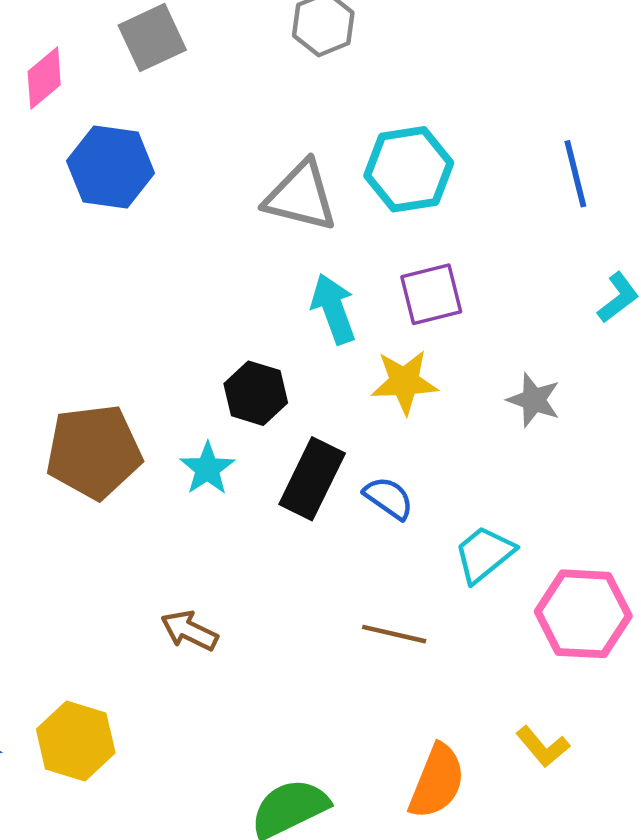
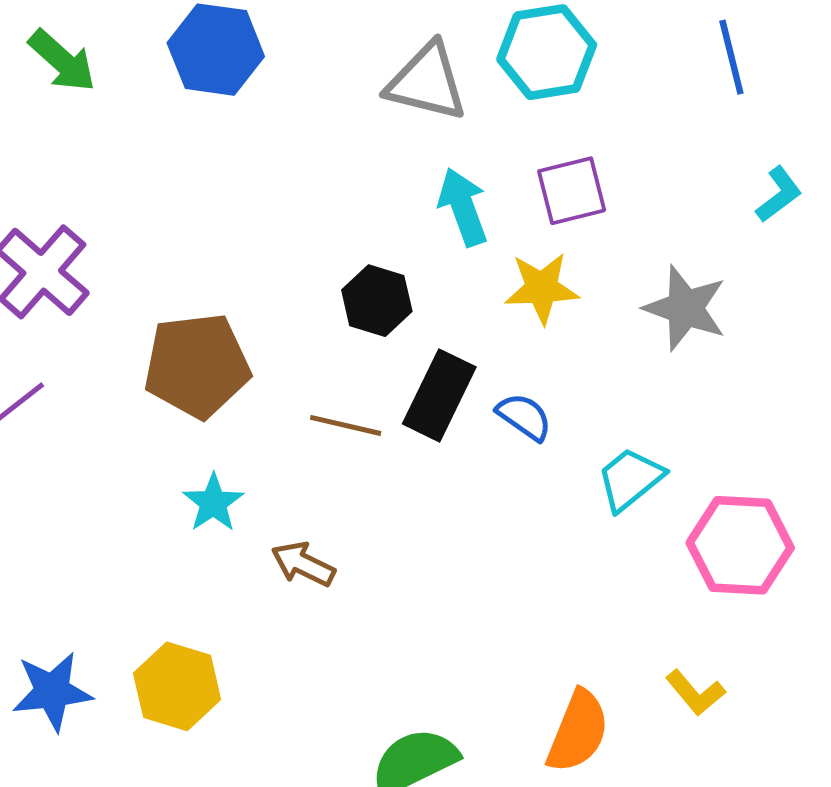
gray star: (534, 400) -> (685, 308), size x1.4
cyan star: (207, 469) -> (213, 503), moved
brown line: (394, 634) -> (346, 425), moved

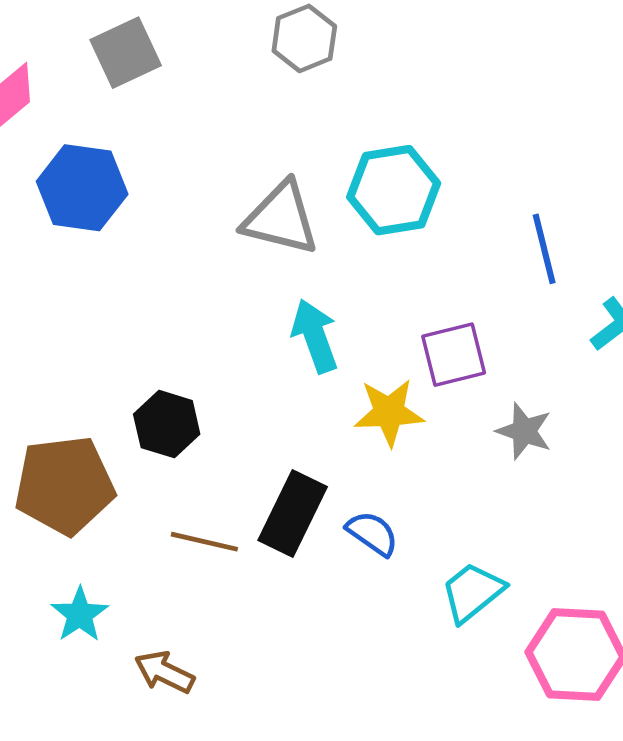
blue line: (731, 57) -> (544, 249), moved
purple square: (572, 191) -> (454, 355), moved
black hexagon: (377, 301) -> (167, 424), moved
gray star: (685, 308) -> (524, 431), size x0.7

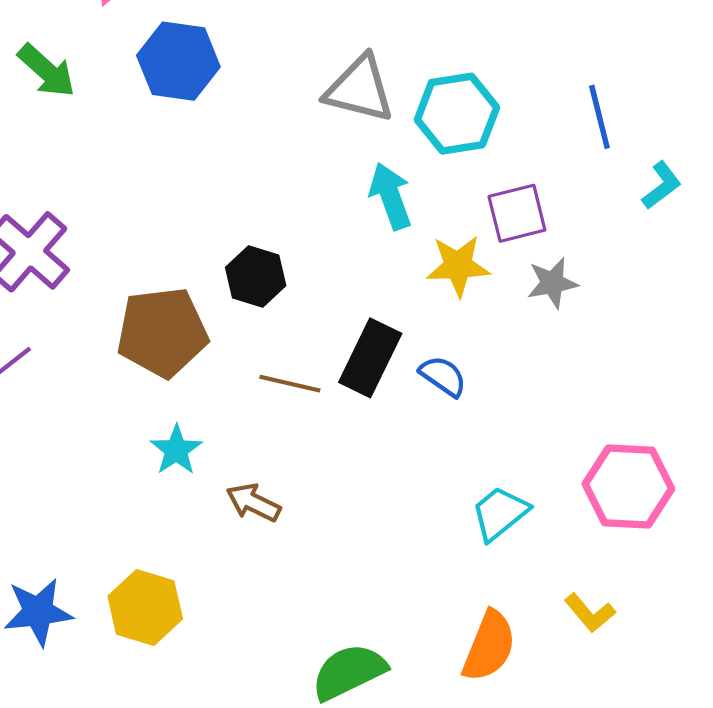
cyan hexagon: (394, 190) -> (457, 114), moved
gray star: (524, 431) -> (552, 283), moved, turned -30
cyan trapezoid: (472, 592) -> (500, 513), moved

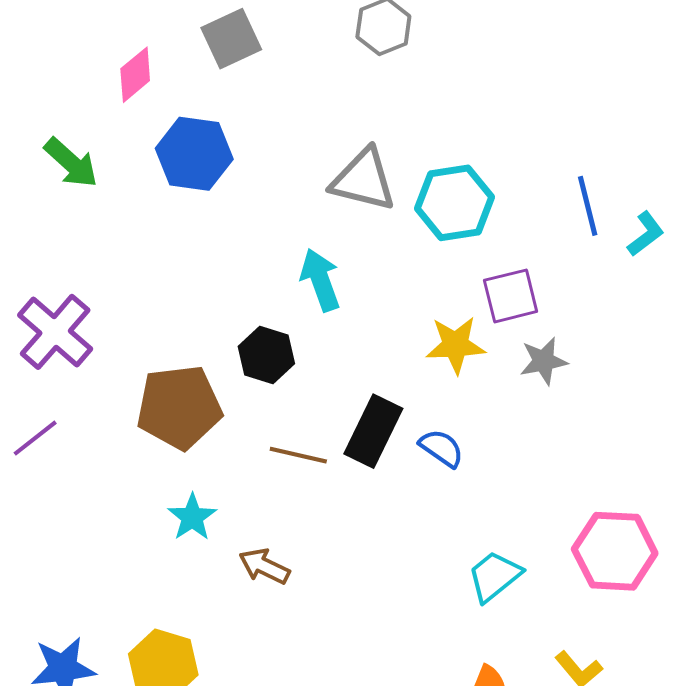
cyan L-shape: (662, 185) -> (646, 234), moved
cyan arrow: (391, 196) -> (320, 280), moved

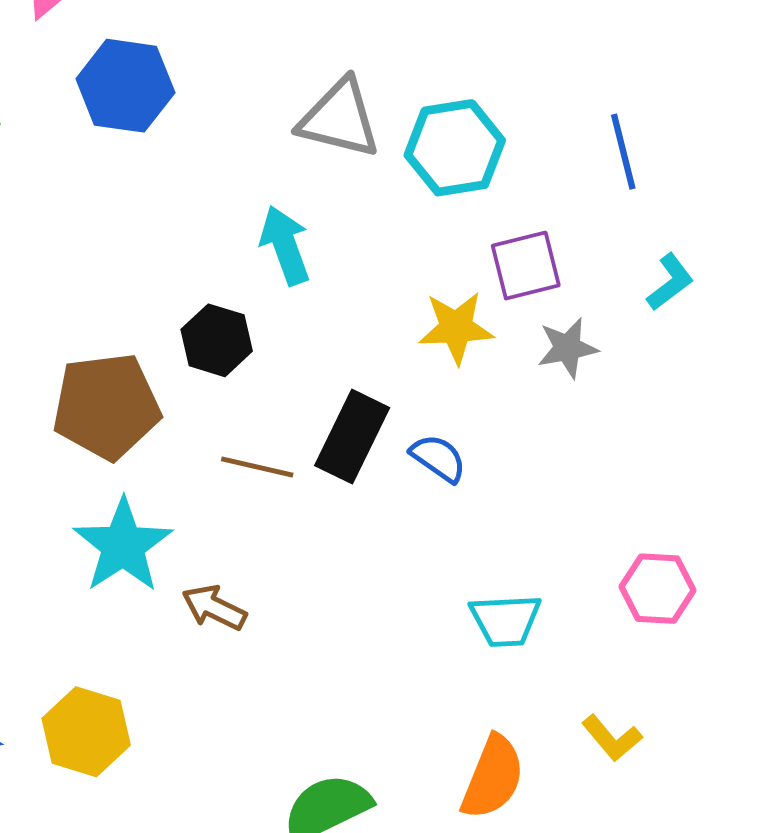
cyan L-shape: (646, 234) -> (670, 282), moved
cyan star: (192, 517) -> (123, 546), size x1.6
pink hexagon: (615, 551) -> (657, 589), size x0.7
cyan trapezoid: (495, 576) -> (505, 620), turned -144

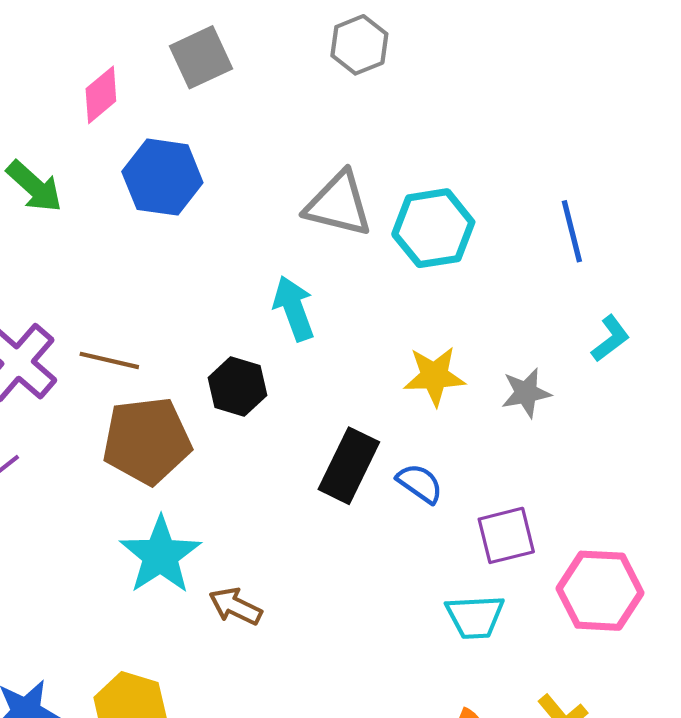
purple square: (526, 266) -> (506, 535), moved
brown line: (257, 467) -> (109, 360), moved
pink hexagon: (657, 589) -> (600, 591), size x1.4

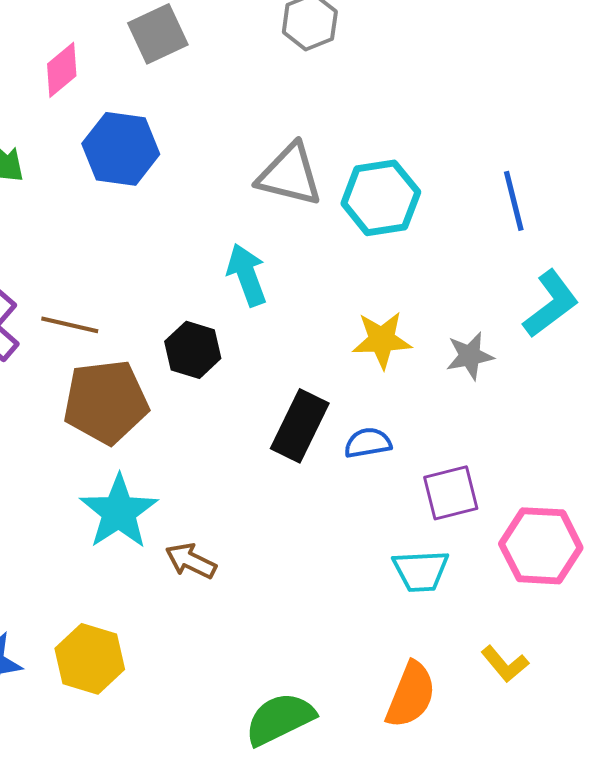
cyan L-shape: (610, 339) -> (551, 304), size x1.5
blue semicircle: (420, 483) -> (368, 443), turned -45

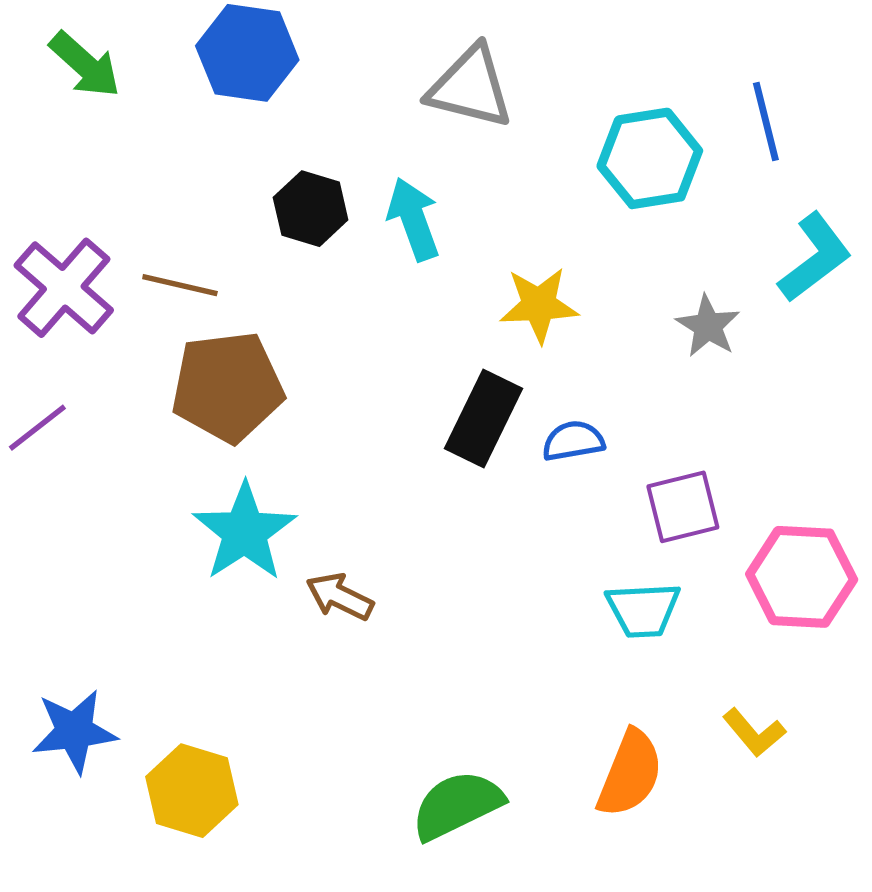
cyan hexagon: (381, 198) -> (650, 158), moved
yellow star: (382, 340) -> (539, 305), moved
black hexagon: (193, 350) -> (311, 209), moved
gray star: (470, 356) -> (708, 326), turned -30
yellow hexagon: (90, 659) -> (192, 791), moved

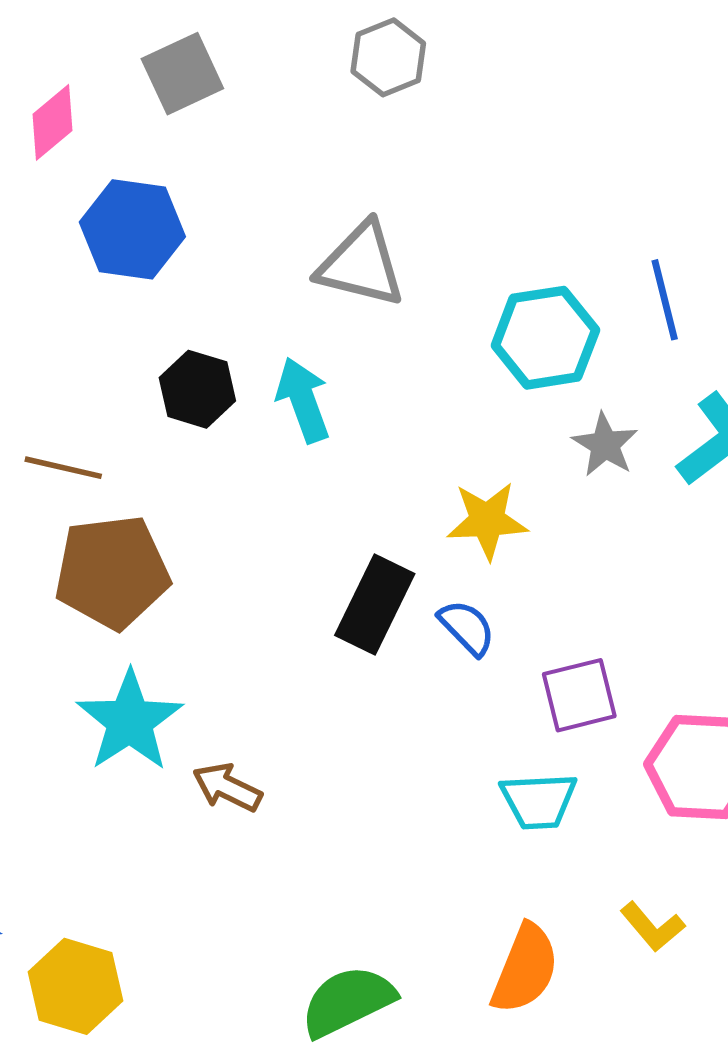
yellow star: (539, 305) -> (487, 521), moved
gray star: (708, 326) -> (605, 445), moved
blue semicircle: (573, 441) -> (467, 628), turned 56

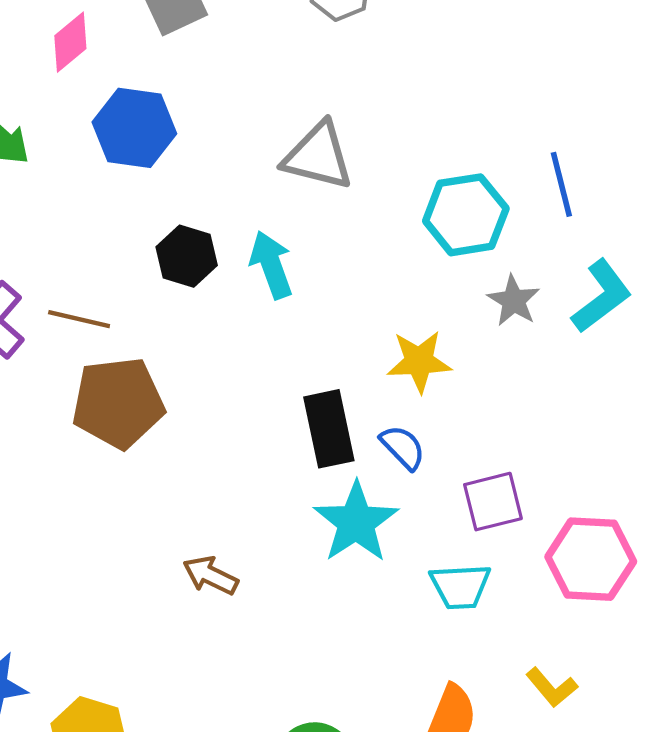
black rectangle: (375, 604) -> (329, 429), turned -38
cyan star: (130, 721) -> (356, 522), moved

